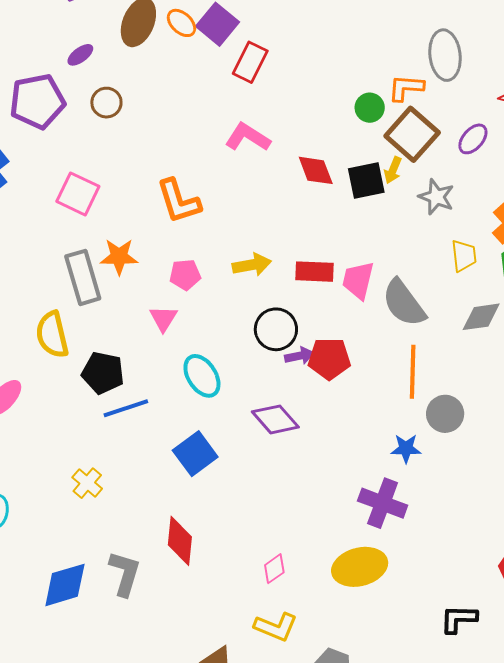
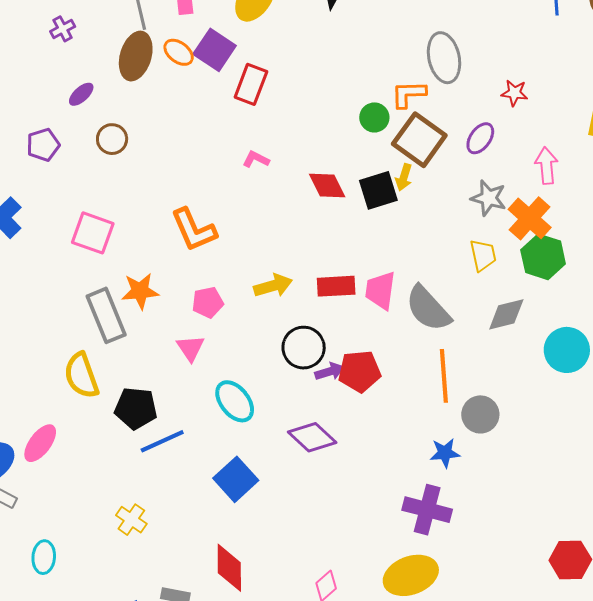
purple pentagon: (37, 101) -> (43, 145), size x0.6
pink L-shape: (248, 137) -> (256, 159), size x0.6
gray star: (436, 197) -> (489, 198), moved

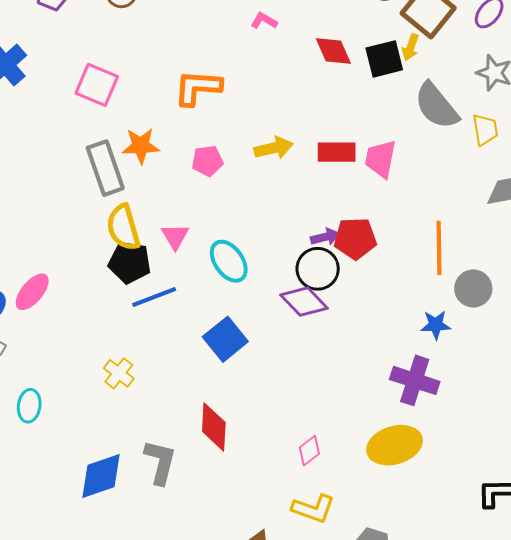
orange L-shape: (194, 230) -> (198, 88), turned 114
gray semicircle: (428, 308) -> (436, 106), moved
pink triangle: (190, 348) -> (175, 236), moved
black circle: (304, 348) -> (318, 269), moved
yellow semicircle: (81, 375) -> (123, 227), moved

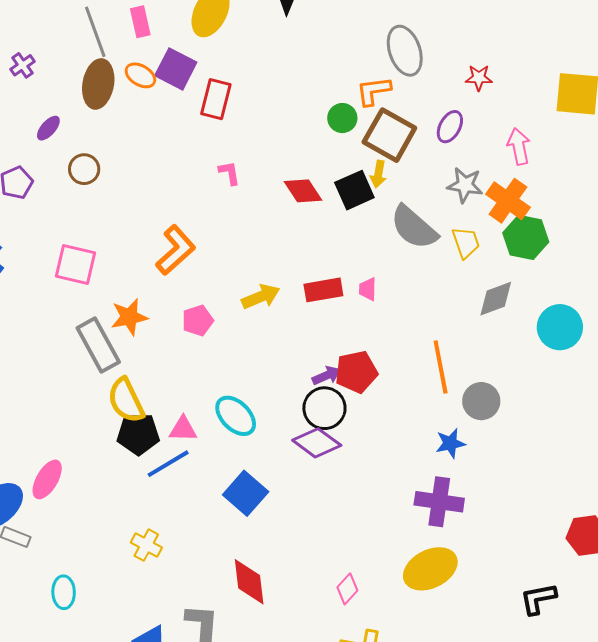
pink L-shape: (264, 21) -> (229, 173), turned 60
orange L-shape: (198, 88) -> (176, 250), turned 144
pink trapezoid: (381, 159) -> (368, 289), size x0.6
pink triangle: (175, 236) -> (183, 429), moved, turned -48

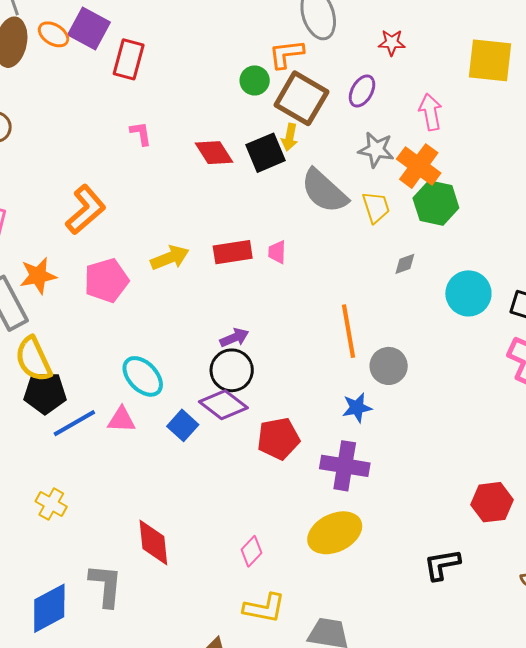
gray diamond: (496, 299) -> (405, 264), size x0.6
pink pentagon: (198, 321) -> (106, 280), size x1.4
red pentagon: (356, 372) -> (278, 439), moved
pink triangle: (183, 429) -> (121, 420), moved
blue square: (246, 493) -> (183, 425), moved, size x0.7

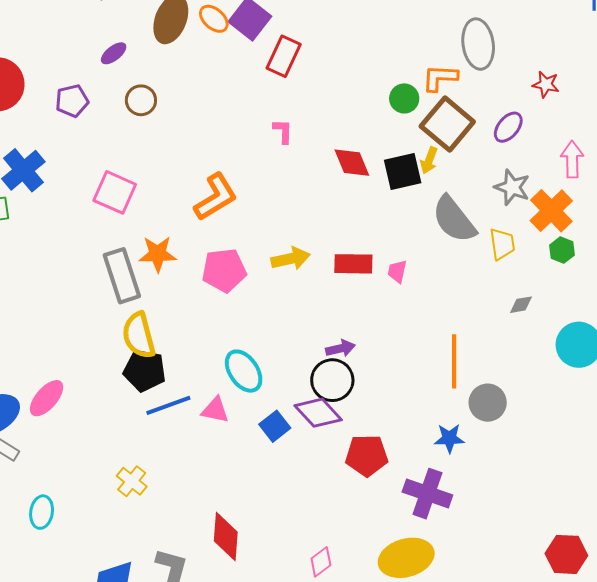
green hexagon: (436, 203) -> (562, 250), size x0.6

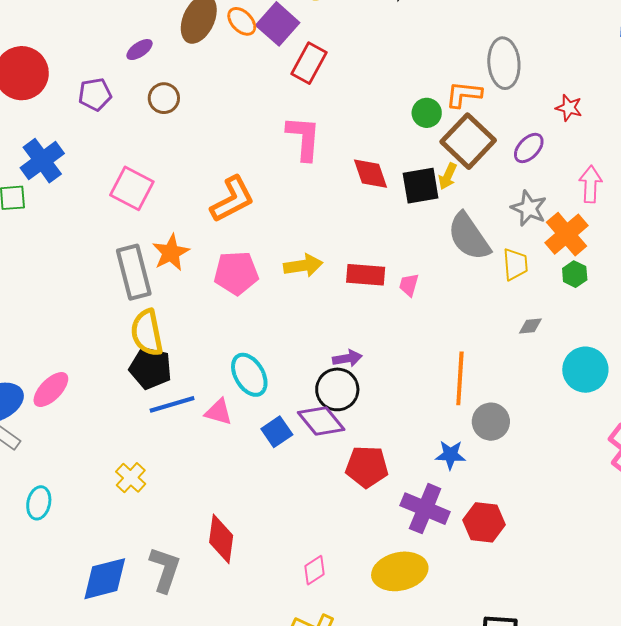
pink L-shape: (283, 131) -> (304, 138), size x1.8
orange star: (158, 254) -> (171, 253), turned -30
red hexagon: (566, 554) -> (484, 522), moved

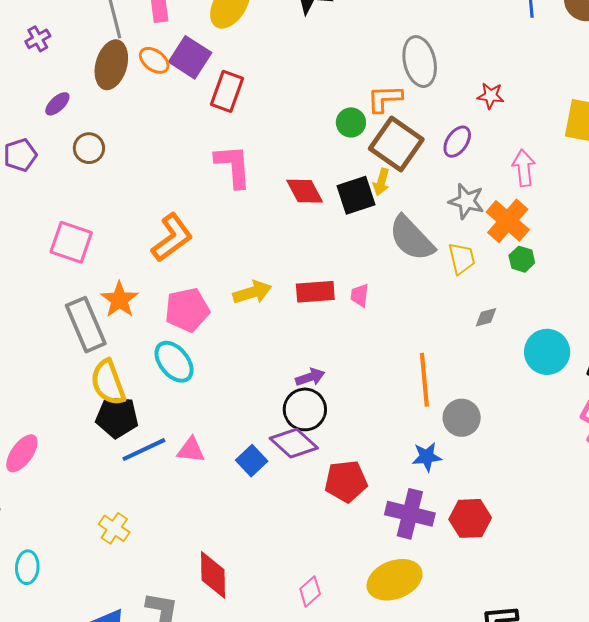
cyan ellipse: (249, 375) -> (174, 362), moved

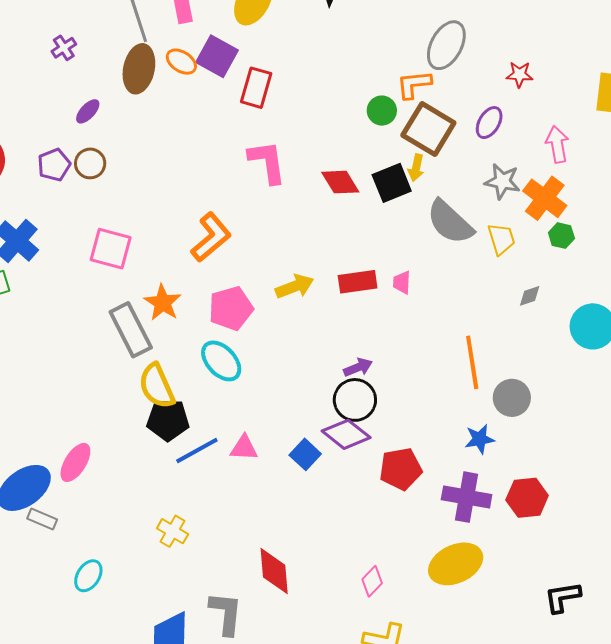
gray ellipse: (420, 62) -> (446, 45), turned 45
brown circle: (89, 148) -> (90, 163), moved
cyan ellipse: (27, 567) -> (88, 576), turned 32

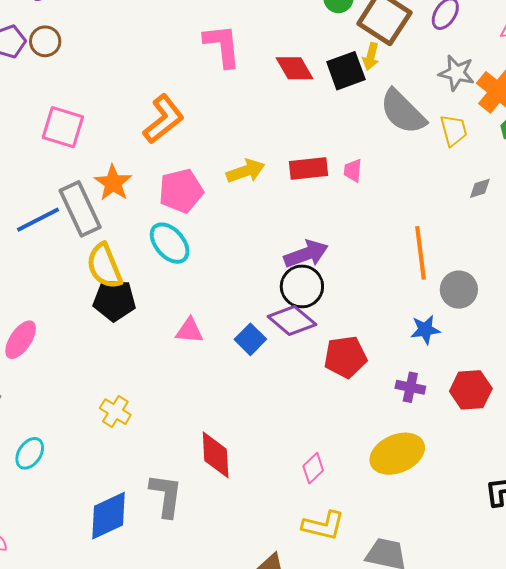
purple arrow: (358, 367) -> (306, 254), size x1.5
blue line: (197, 451) -> (38, 220), moved
purple cross: (467, 497) -> (410, 387), size x0.6

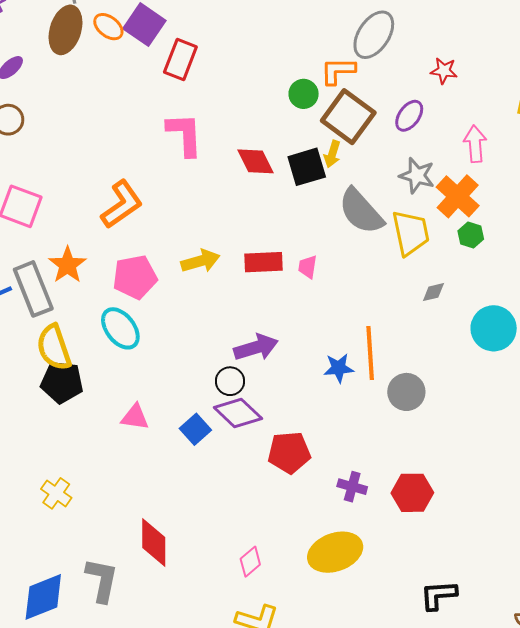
yellow trapezoid: (454, 130) -> (411, 233), size x1.4
black circle: (302, 286) -> (230, 381), moved, size x0.7
blue star: (425, 330) -> (339, 368), moved

